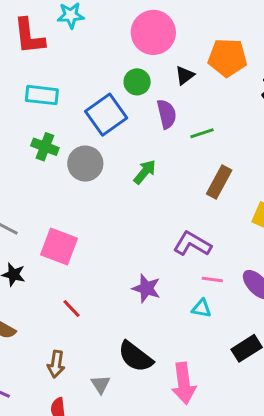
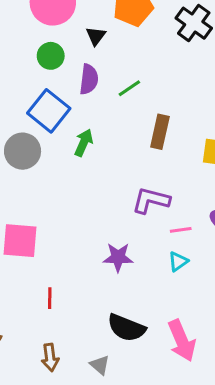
purple semicircle: (167, 114) -> (89, 79), turned 36
blue square: (106, 115) -> (49, 111), moved
red line: (72, 308) -> (50, 298), turned 60
cyan triangle: (201, 308) -> (178, 262), turned -30

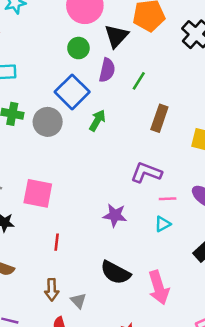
black triangle: (96, 36) -> (116, 36), size x1.5
green line: (129, 88) -> (139, 81), turned -30
gray triangle: (100, 365) -> (78, 301), moved

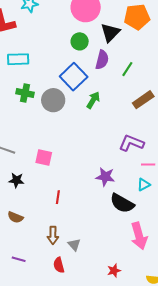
brown rectangle: (159, 118) -> (143, 100), turned 35
pink square: (38, 193) -> (44, 157), size x0.7
black semicircle: (116, 273) -> (122, 203), moved

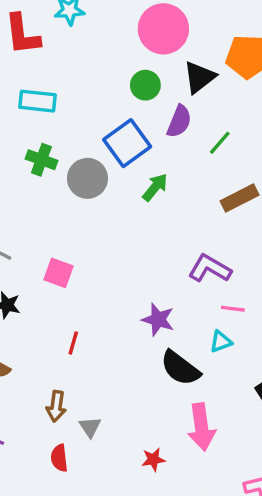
red star: (114, 271) -> (153, 460), moved

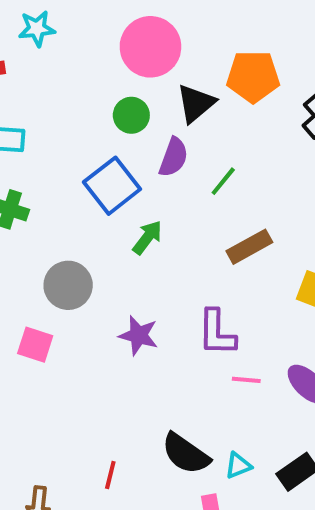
gray circle: (87, 178) -> (68, 285), moved
purple L-shape: (210, 269) -> (217, 333), turned -117
purple star: (158, 320) -> (139, 335), moved
cyan triangle: (221, 342) -> (238, 466), moved
red line: (73, 343) -> (110, 475), moved

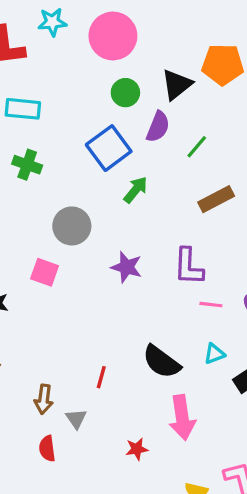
pink circle: (150, 47) -> (113, 36), moved
cyan triangle: (238, 466) -> (214, 354), moved

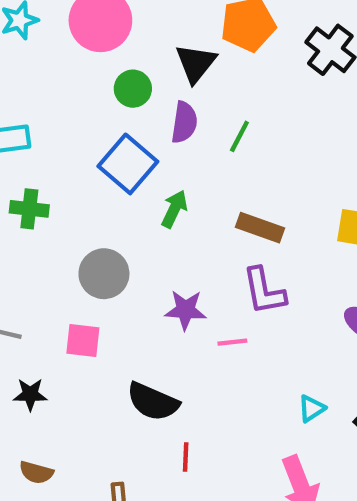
brown rectangle: (216, 199) -> (260, 228), moved, turned 60
pink line: (211, 305) -> (232, 342), moved
cyan triangle: (214, 354) -> (312, 408), moved
black semicircle: (161, 362) -> (153, 402), moved

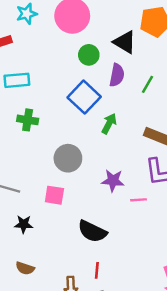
black triangle: (196, 63) -> (125, 42), turned -40
red line: (186, 457) -> (97, 270), moved

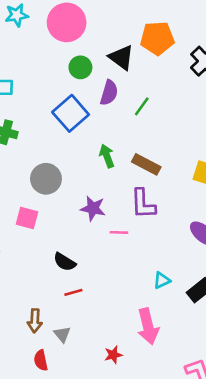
green arrow: (109, 124) -> (107, 156), moved, turned -54
black semicircle: (92, 231) -> (65, 262), size x0.7
red line: (97, 270) -> (73, 292), moved, turned 63

